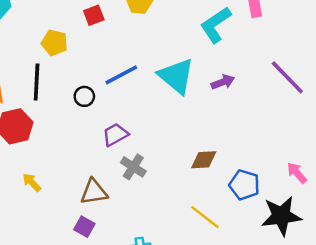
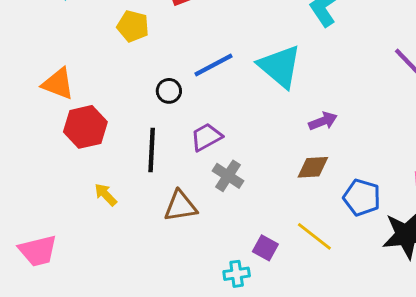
black line: (37, 82) -> (152, 150), moved
purple arrow: (223, 82) -> (323, 121), moved
purple square: (84, 227) -> (265, 248), moved

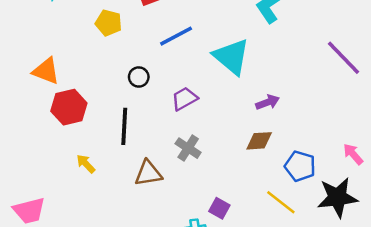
blue line: (214, 65) -> (176, 36), moved
purple trapezoid: (206, 137) -> (184, 99), moved
yellow line: (314, 236) -> (281, 202), moved

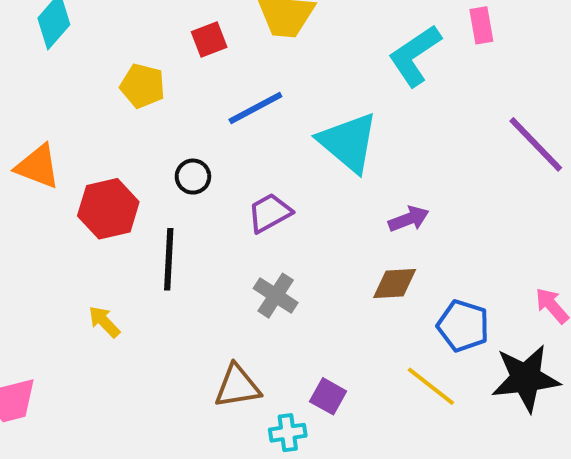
red hexagon: (69, 107) -> (108, 209), moved
brown triangle: (148, 173) -> (237, 386), moved

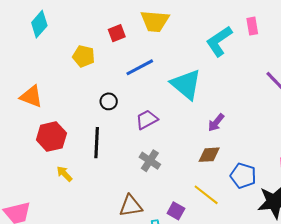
red hexagon: (108, 209) -> (51, 137), moved
purple arrow: (409, 219) -> (216, 123), turned 150
yellow line: (431, 386) -> (206, 195), moved

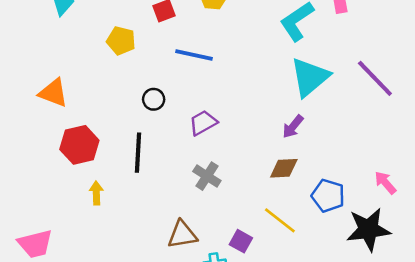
blue line: (140, 67) -> (194, 55), turned 40
cyan triangle: (186, 84) -> (310, 77), moved, turned 40
yellow arrow: (64, 174) -> (96, 193), turned 42

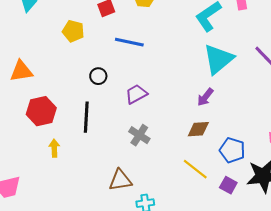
orange triangle: (53, 93) -> (21, 71), turned -30
purple square: (241, 241) -> (228, 185), moved

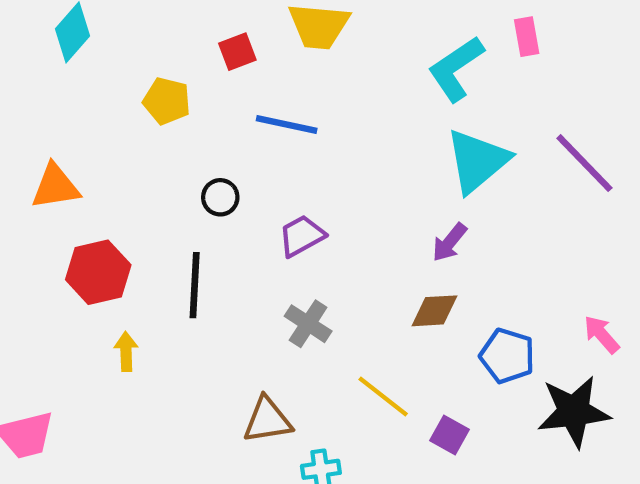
yellow line: (195, 169) -> (383, 397), moved
purple square: (228, 185) -> (449, 435), moved

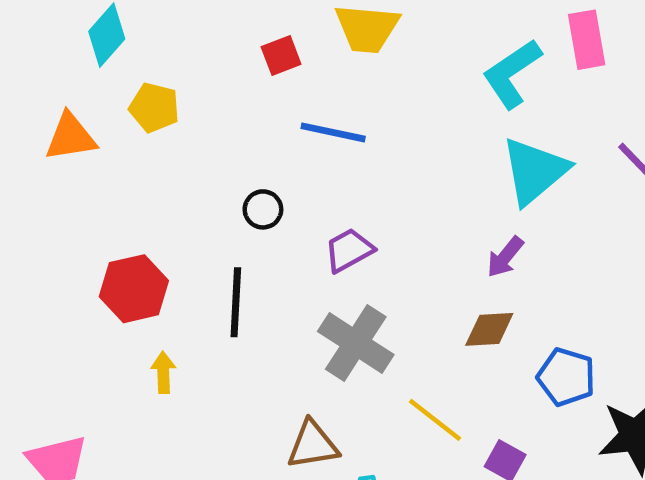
pink rectangle: (527, 37) -> (587, 40), size x1.4
yellow pentagon: (167, 101) -> (154, 108), moved
orange triangle: (55, 187) -> (71, 137), moved
gray cross: (308, 324) -> (356, 343), size x1.5

